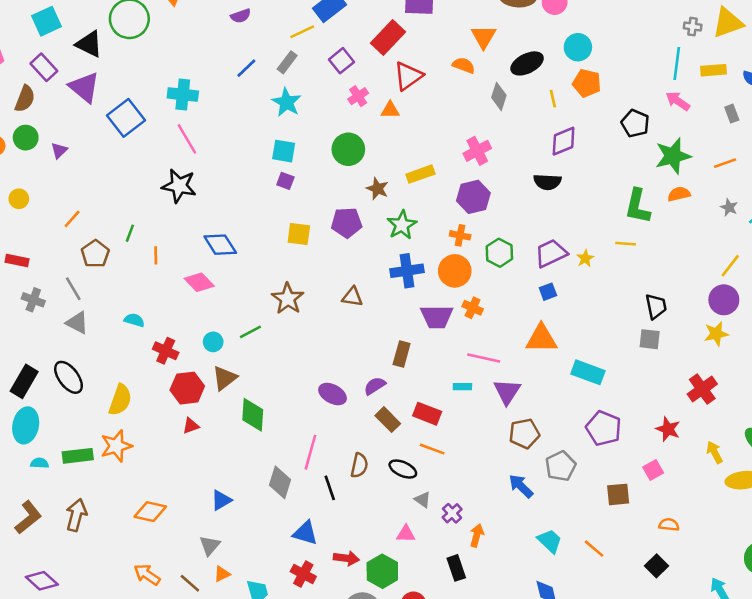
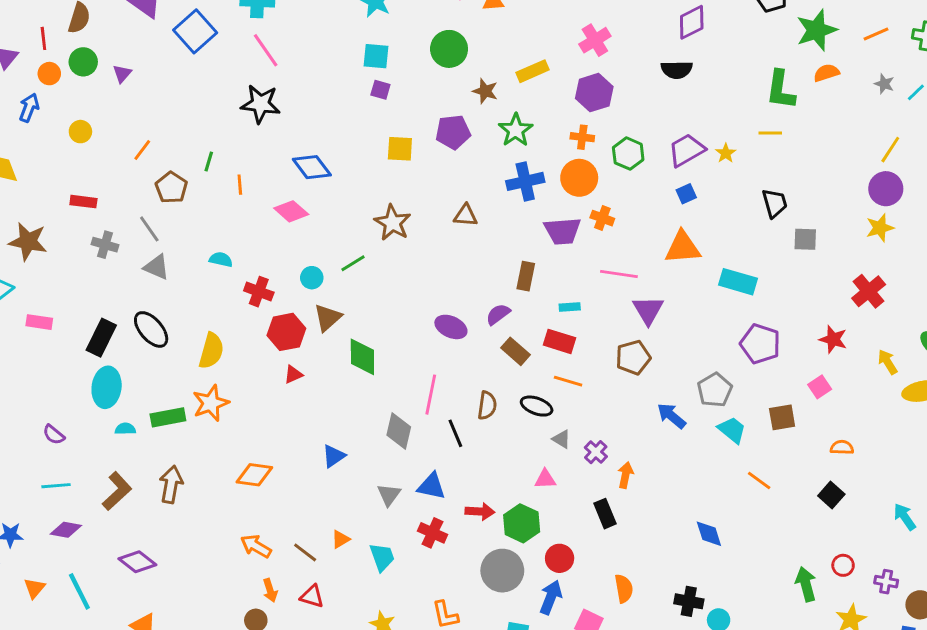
black trapezoid: (656, 306) -> (775, 203), moved
cyan rectangle: (462, 387) -> (570, 307), moved
brown pentagon: (524, 434) -> (633, 358), moved
cyan trapezoid: (550, 541) -> (732, 430), moved
gray triangle: (210, 545) -> (389, 495), moved

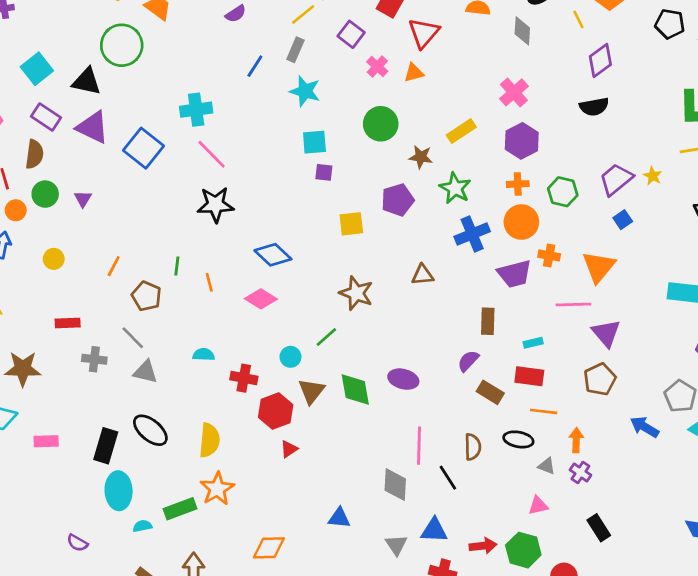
orange triangle: (683, 247) -> (599, 267), moved, turned -36
purple ellipse: (451, 327) -> (403, 379), moved
green diamond: (362, 357) -> (355, 390), moved
blue triangle: (334, 456) -> (339, 518), turned 50
orange arrow: (625, 475) -> (576, 440), moved

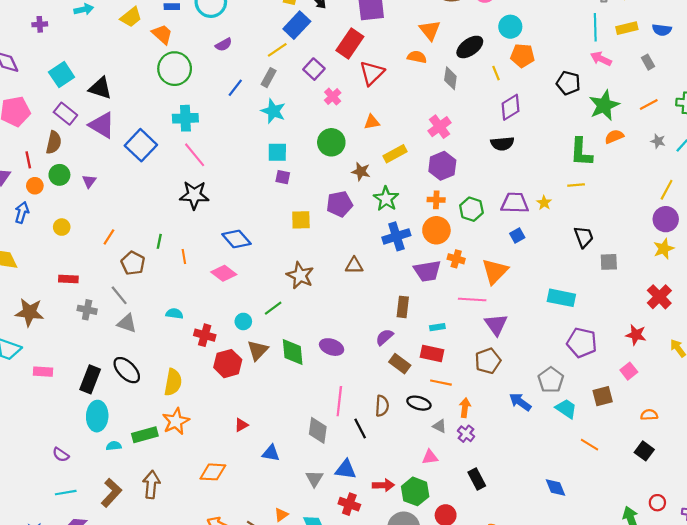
green circle: (122, 45) -> (175, 69), moved
orange triangle: (414, 73) -> (372, 122), moved
purple trapezoid: (616, 179) -> (515, 203), turned 36
red triangle: (289, 449) -> (241, 425), moved

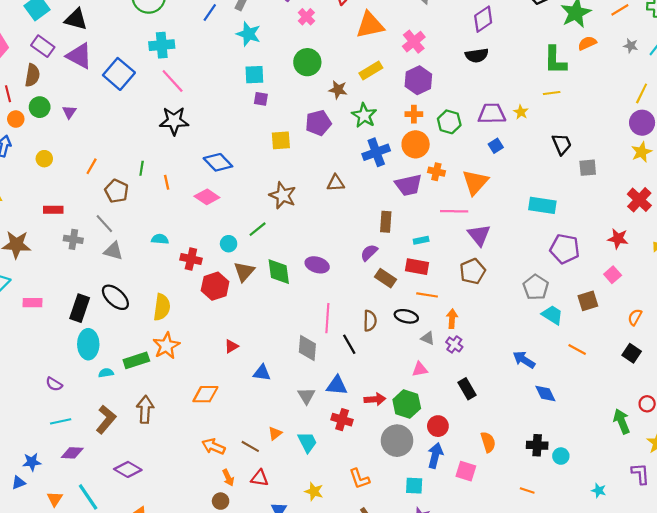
orange triangle: (372, 122) -> (370, 25), moved, size x1.8
blue arrow: (520, 402) -> (524, 360), moved
orange semicircle: (649, 415) -> (635, 317), turned -56

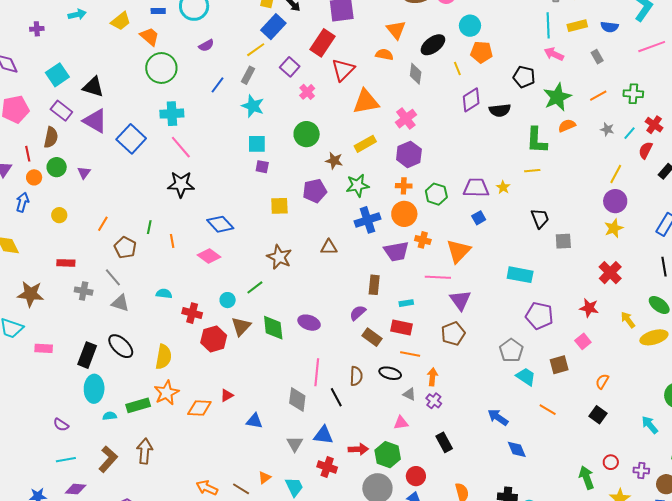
black semicircle: (477, 55) -> (500, 110), moved
green star: (364, 115) -> (358, 185), turned 30
orange diamond: (205, 394) -> (199, 408), moved

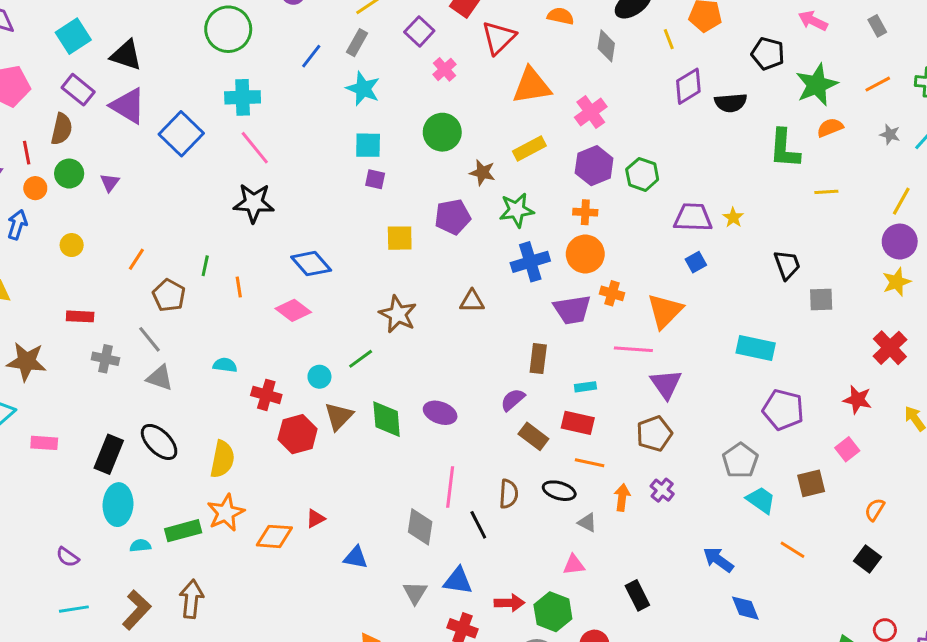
yellow line: (532, 171) -> (826, 192), moved
green hexagon: (436, 194) -> (642, 174), moved
purple cross: (434, 401) -> (662, 490), moved

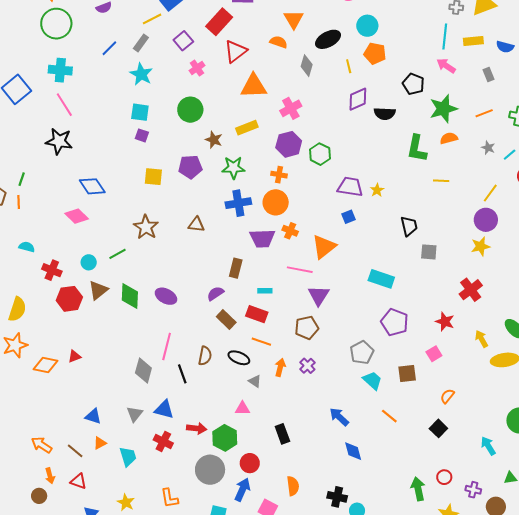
orange line: (239, 287) -> (19, 202), moved
blue triangle: (356, 557) -> (93, 416), moved

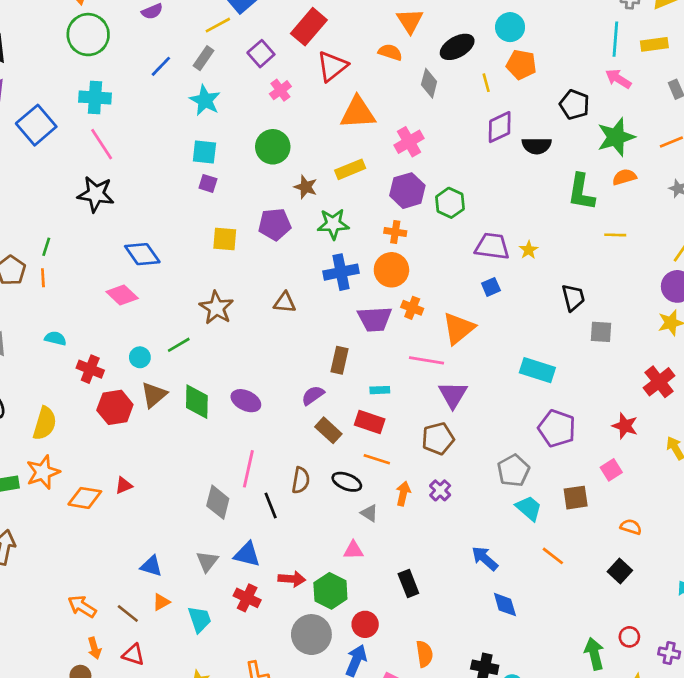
orange semicircle: (447, 396) -> (631, 527), turned 70

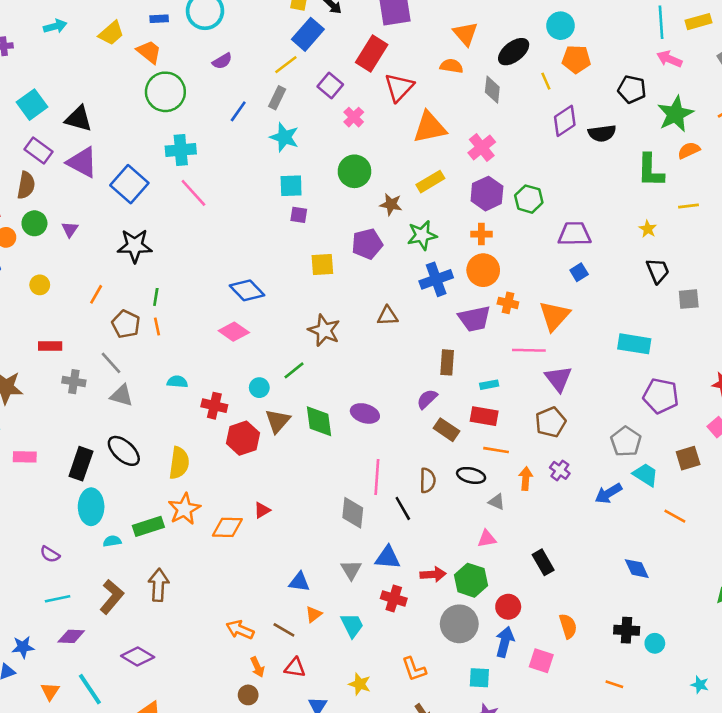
black star: (96, 194) -> (135, 246), moved
yellow star: (529, 250) -> (648, 229), moved
blue arrow: (485, 558) -> (608, 493), moved, turned -64

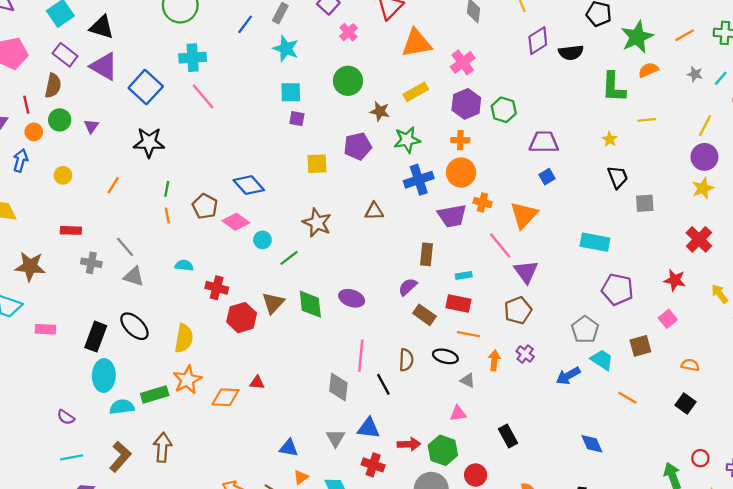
brown pentagon: (126, 324) -> (205, 206), moved
pink line: (529, 350) -> (500, 245), turned 48
cyan circle: (259, 388) -> (262, 240), moved
red triangle: (262, 510) -> (257, 383), turned 35
cyan semicircle: (112, 541) -> (122, 407), size x1.5

